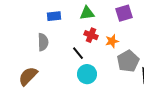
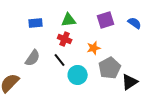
red cross: (91, 35) -> (65, 39), moved
gray semicircle: (43, 42) -> (33, 58), moved, turned 36
cyan circle: (87, 74) -> (78, 75), moved

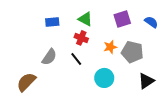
green triangle: (69, 20) -> (85, 19), turned 35
gray pentagon: (110, 68) -> (132, 52), moved, turned -30
cyan circle: (78, 75) -> (104, 78), moved

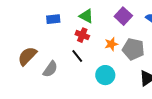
purple square: (122, 19) -> (123, 16), turned -30
gray semicircle: (49, 57) -> (50, 69), moved
brown semicircle: (26, 82) -> (27, 56), moved

